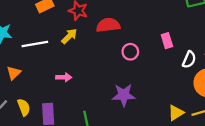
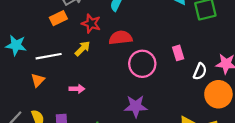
pink circle: (130, 52) -> (142, 64), size x1.6
orange triangle: (14, 73) -> (38, 80), moved

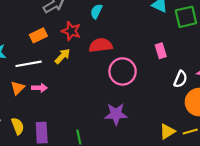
orange rectangle: (58, 18) -> (38, 35), moved
pink rectangle: (178, 53) -> (161, 51), moved
pink arrow: (77, 89) -> (39, 88), moved

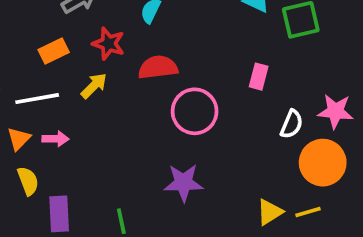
pink rectangle: (161, 51) -> (259, 77), turned 32
yellow semicircle: (18, 126) -> (28, 181), moved

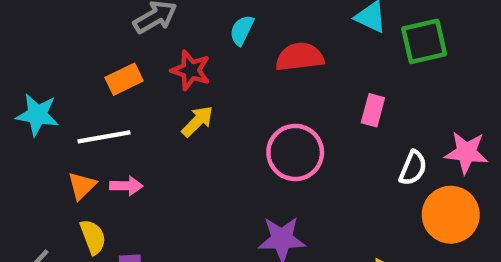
red semicircle: (158, 67) -> (300, 57), moved
yellow arrow: (94, 86) -> (197, 121), moved

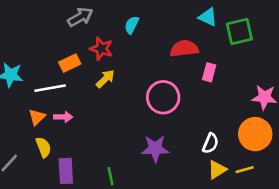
red semicircle: (300, 57) -> (184, 49), moved
orange rectangle: (124, 79) -> (70, 63), moved
white semicircle: (413, 168) -> (210, 143), moved

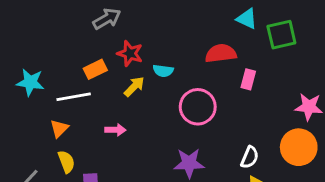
cyan semicircle: (132, 25) -> (163, 71), moved, turned -108
pink arrow: (63, 117) -> (115, 130), moved

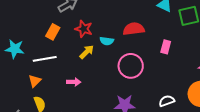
red semicircle: (221, 53) -> (134, 29), moved
orange rectangle: (95, 69) -> (53, 32), moved, turned -35
white semicircle: (250, 157) -> (167, 101), turned -133

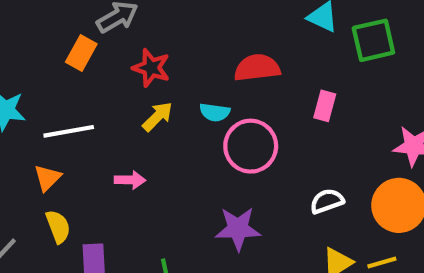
orange rectangle: (53, 32) -> (81, 53), moved
cyan semicircle: (107, 41) -> (215, 112), moved
white semicircle: (167, 101) -> (327, 201), moved

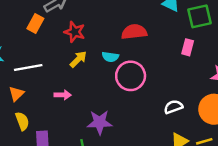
pink rectangle: (325, 106) -> (188, 47), moved
purple star: (238, 229) -> (100, 122), moved

